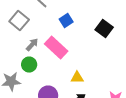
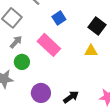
gray arrow: (32, 45) -> (16, 42), moved
yellow triangle: (77, 78) -> (91, 51), moved

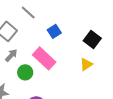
yellow triangle: (91, 51) -> (86, 64), turned -32
green circle: (22, 62) -> (25, 72), moved

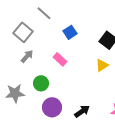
pink rectangle: (44, 58) -> (60, 59), size x0.6
green circle: (25, 72) -> (41, 83), moved

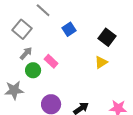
pink rectangle: (60, 59) -> (51, 61), moved
green circle: (41, 83) -> (33, 70), moved

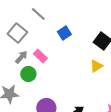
pink rectangle: (51, 61) -> (40, 56), moved

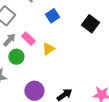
yellow triangle: (96, 66) -> (48, 49), moved

